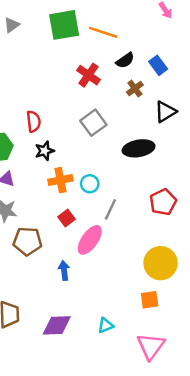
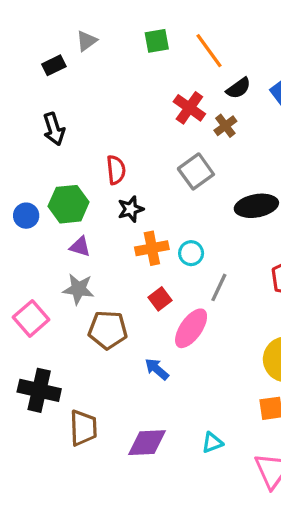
green square: (64, 25) -> (157, 41), size x0.6
orange line: (103, 32) -> (209, 51), turned 36
brown cross: (135, 88) -> (225, 126), moved
blue arrow: (64, 270) -> (157, 369), turned -42

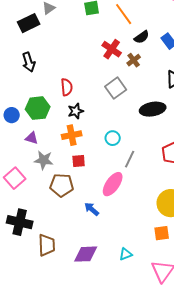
black rectangle: (54, 65) -> (29, 23), size x1.5
purple triangle: (80, 247) -> (32, 138), moved
orange cross: (152, 248) -> (72, 135), moved
red square: (160, 299) -> (79, 161), moved, turned 32

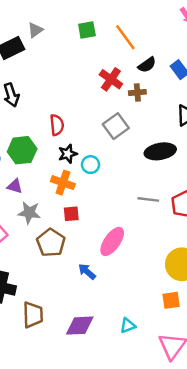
brown cross: (134, 60) -> (137, 92), turned 32
orange cross: (72, 135) -> (63, 183), turned 30
cyan circle: (113, 138) -> (91, 165), moved
gray line: (130, 159) -> (148, 199), moved, turned 72
brown pentagon: (62, 185) -> (51, 243), turned 30

